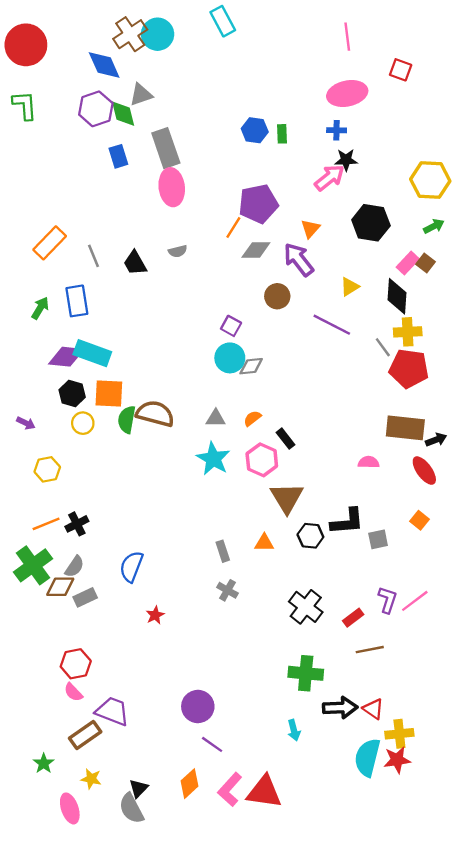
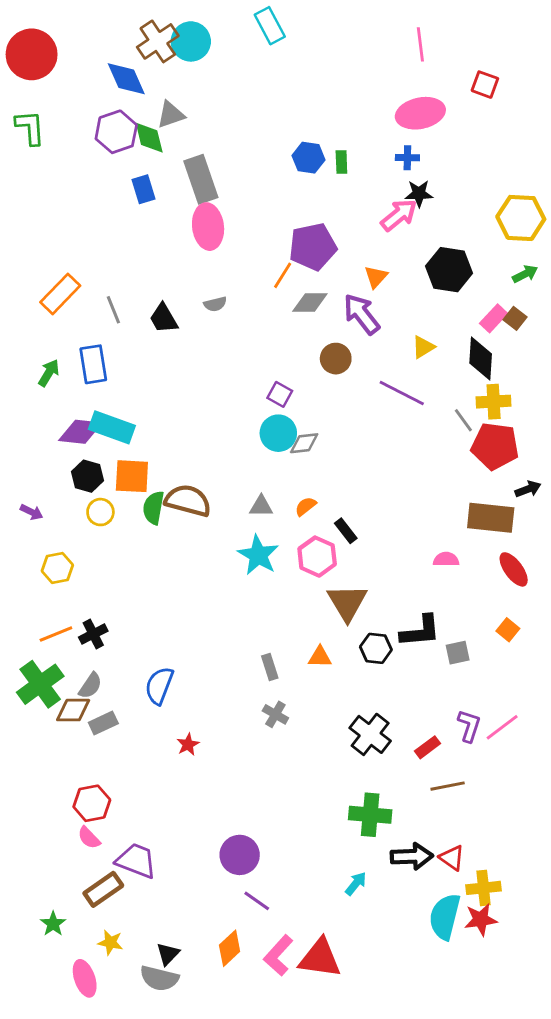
black arrow: (436, 440) -> (528, 489), moved
cyan arrow: (294, 730) -> (356, 884), turned -126
gray semicircle: (131, 808) -> (159, 978), turned -48

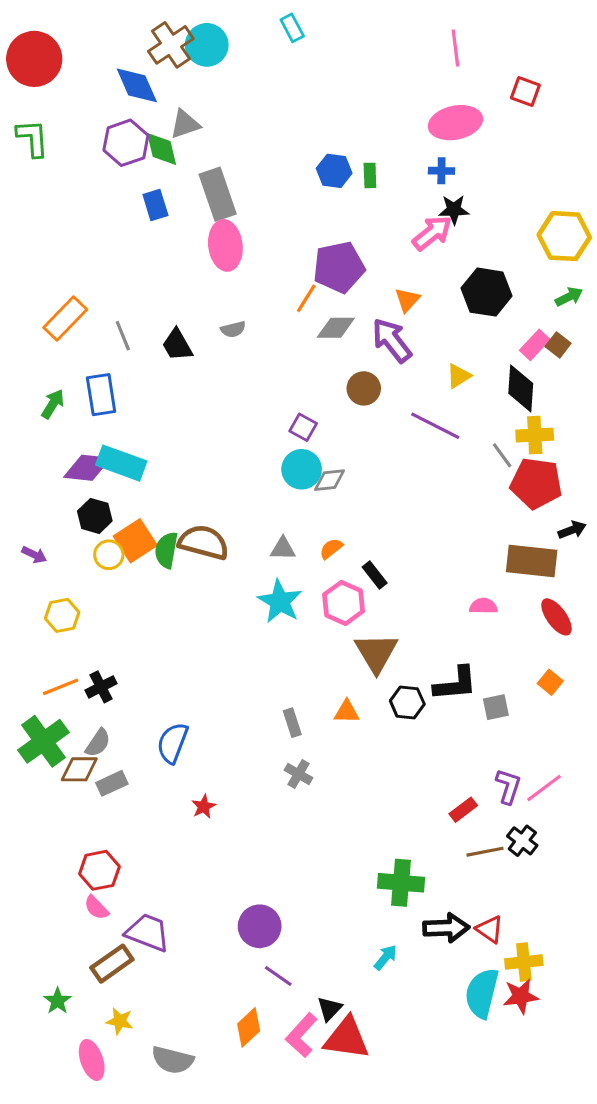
cyan rectangle: (270, 26) -> (292, 28), size x0.7
orange square: (132, 476) -> (135, 541), moved, turned -36
black cross: (370, 734) -> (522, 841), moved, size x0.7
black triangle: (168, 954) -> (330, 1009), moved

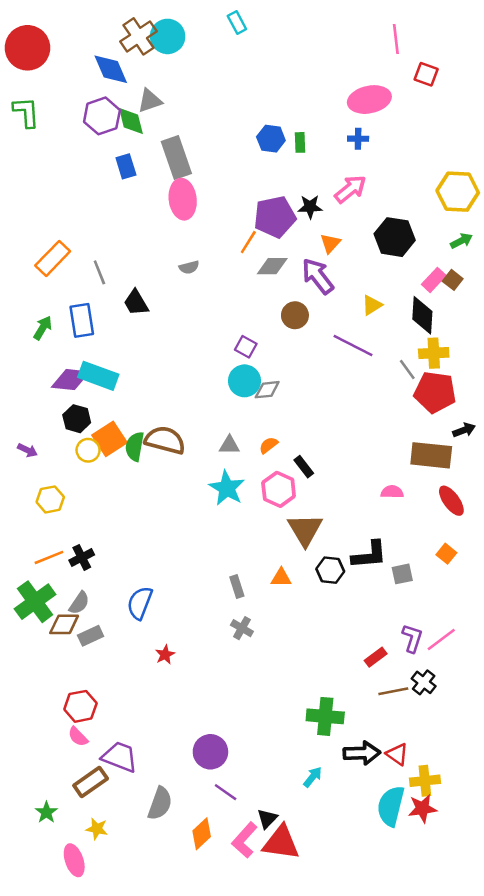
pink line: (455, 48) -> (396, 39), moved
black star: (454, 210) -> (310, 207), moved
black trapezoid: (177, 345) -> (136, 303), moved
gray semicircle: (173, 1060) -> (160, 803), moved, turned -84

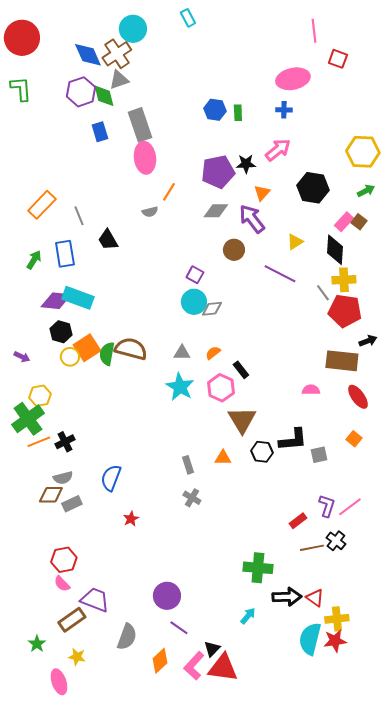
brown cross: (139, 36) -> (117, 54), moved
orange line: (248, 242) -> (169, 192), moved
green cross: (35, 602) -> (28, 419), moved
gray semicircle: (79, 603) -> (63, 478), turned 42

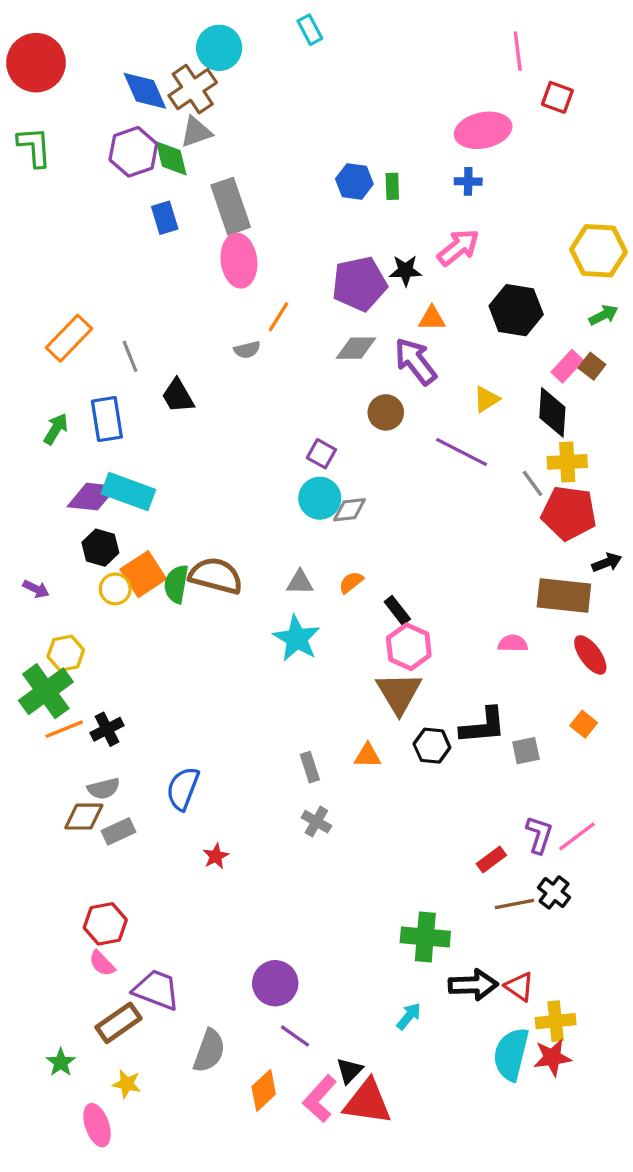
orange triangle: (262, 193) -> (432, 318), turned 48
pink hexagon: (221, 388) -> (409, 647), moved

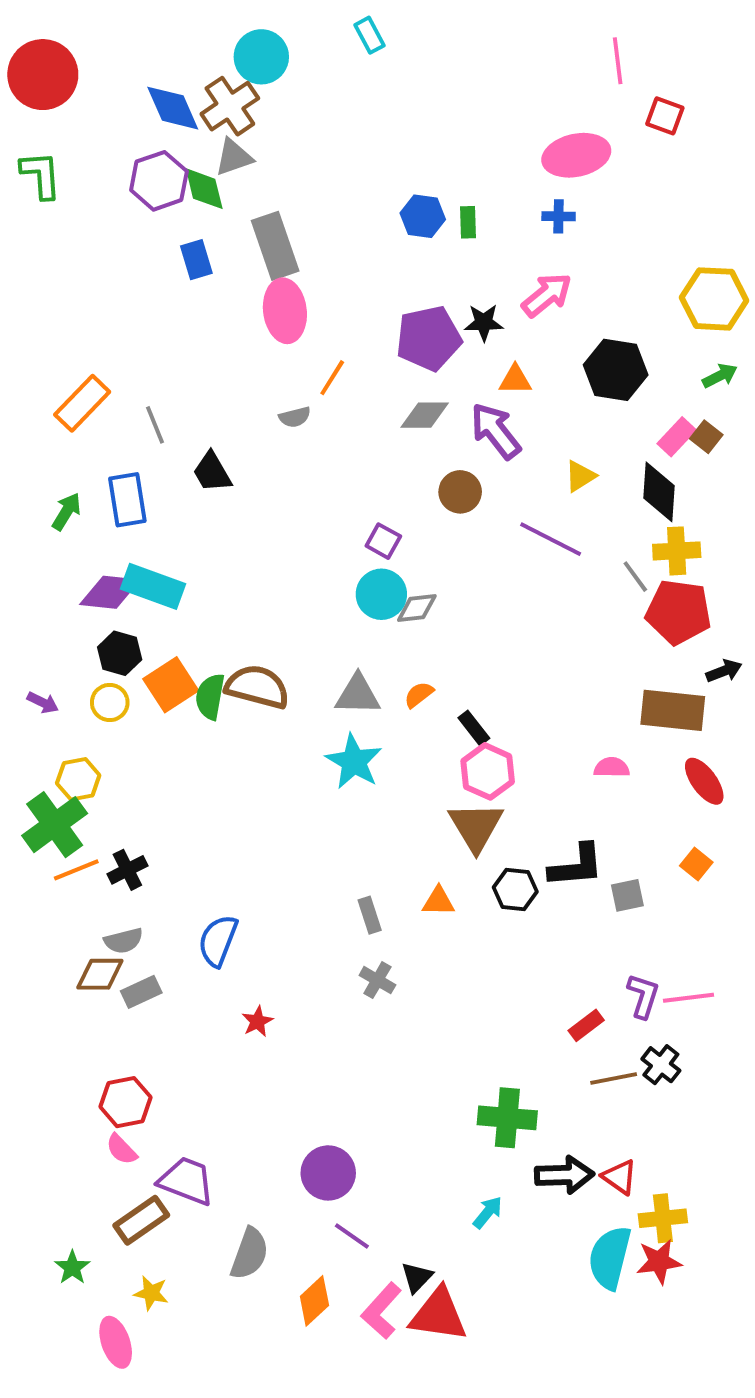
gray triangle: (300, 582) -> (358, 695), size x1.4
yellow circle: (115, 589) -> (110, 703), moved
pink line: (577, 836) -> (688, 998), turned 30

